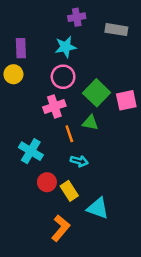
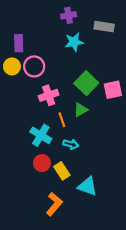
cyan star: (66, 47) -> (74, 42), moved
pink circle: (63, 77) -> (34, 66), moved
green triangle: (90, 123) -> (81, 110), turned -40
cyan cross: (31, 151) -> (41, 135), moved

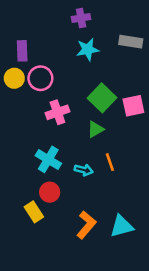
gray rectangle: (104, 27) -> (131, 42), moved
orange line: (62, 120) -> (110, 162), moved
yellow rectangle: (62, 171) -> (34, 212), moved
cyan triangle: (87, 186) -> (122, 226), moved, turned -35
orange L-shape: (54, 204) -> (86, 225), moved

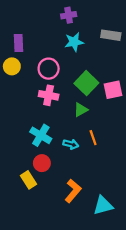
pink circle: (40, 78) -> (49, 69), moved
pink cross: (57, 112) -> (49, 95), turned 30
cyan triangle: (122, 226) -> (103, 205), moved

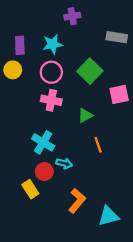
cyan star: (74, 42) -> (52, 44), moved
green square: (86, 83) -> (90, 71), moved
cyan arrow: (71, 144) -> (64, 163), moved

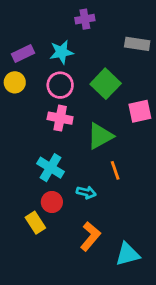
purple rectangle: (20, 45) -> (23, 53), turned 66
green triangle: (85, 115) -> (100, 136), size x1.5
cyan arrow: (64, 163) -> (86, 192), moved

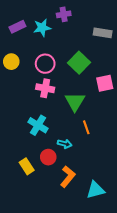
cyan star: (61, 52) -> (42, 28), moved
purple rectangle: (23, 53) -> (17, 27), moved
green triangle: (100, 136) -> (75, 102), turned -30
red circle: (52, 202) -> (48, 157), moved

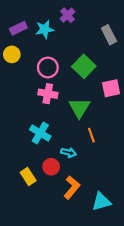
purple cross: (64, 14) -> (67, 15), turned -32
gray rectangle: (103, 33) -> (109, 35), turned 54
yellow circle: (11, 62) -> (12, 54), moved

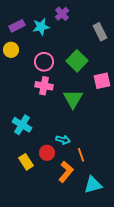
cyan cross: (40, 133) -> (22, 125), moved
orange line: (91, 135) -> (81, 155), moved

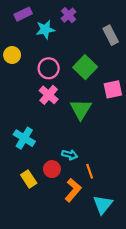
purple rectangle: (17, 26) -> (23, 14), moved
pink cross: (44, 86) -> (49, 95), turned 30
cyan triangle: (93, 185) -> (103, 204), turned -36

